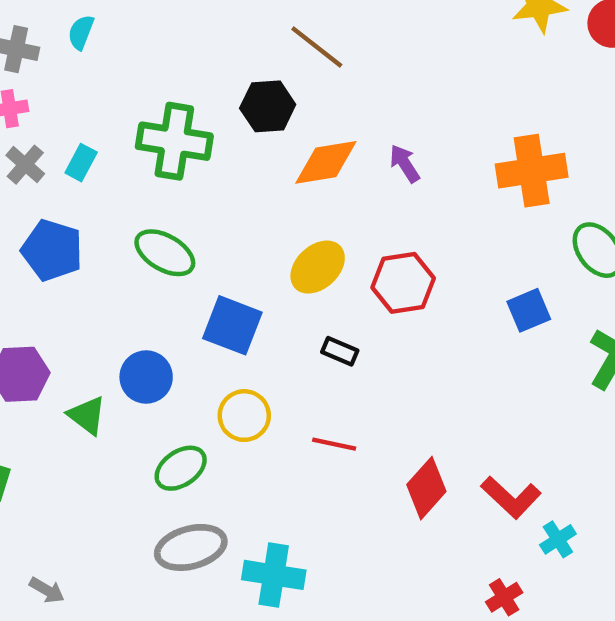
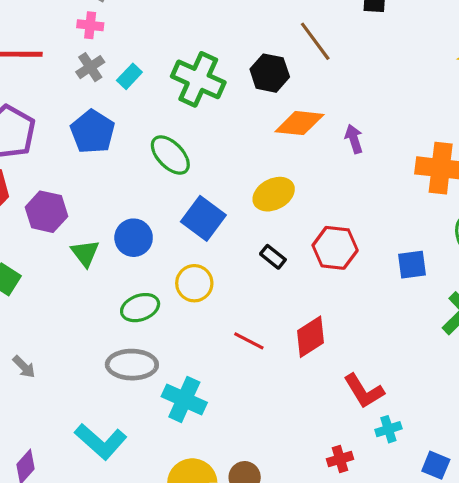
red hexagon: (403, 283) -> (335, 248), moved
red line: (334, 444) -> (249, 341), moved
red diamond: (426, 488) -> (310, 337), moved

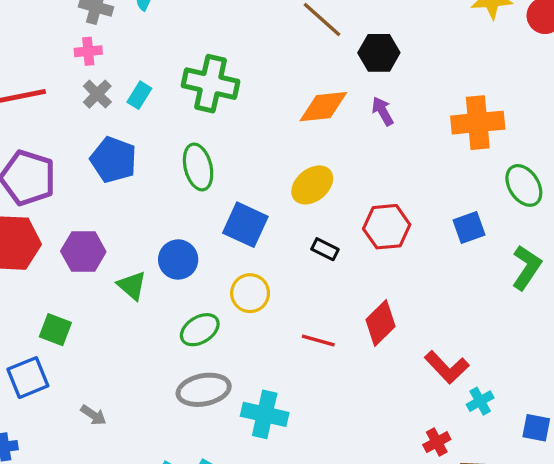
black hexagon: (270, 73) -> (379, 53), moved
green ellipse: (170, 155) -> (198, 167), turned 42

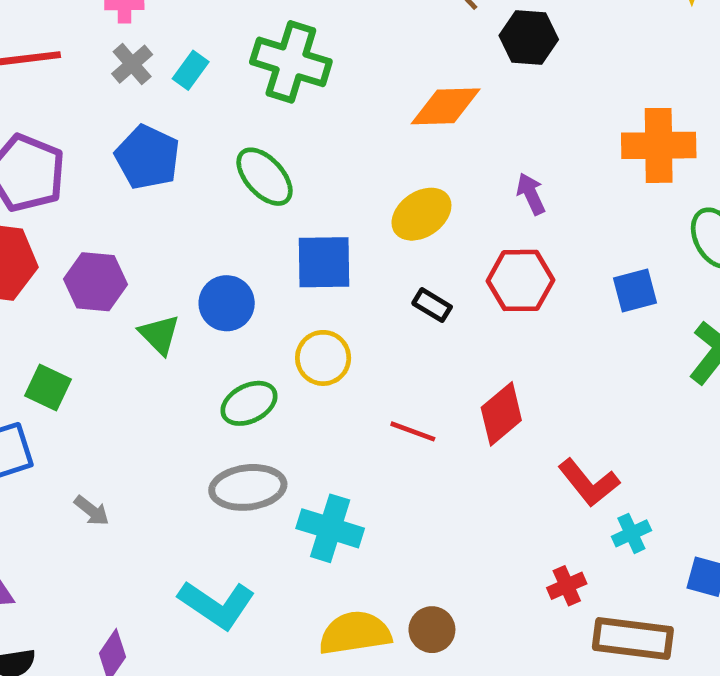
purple arrow: (383, 111) -> (531, 194), moved
green ellipse: (198, 167) -> (265, 177), turned -33
blue square: (245, 225) -> (324, 262), turned -30

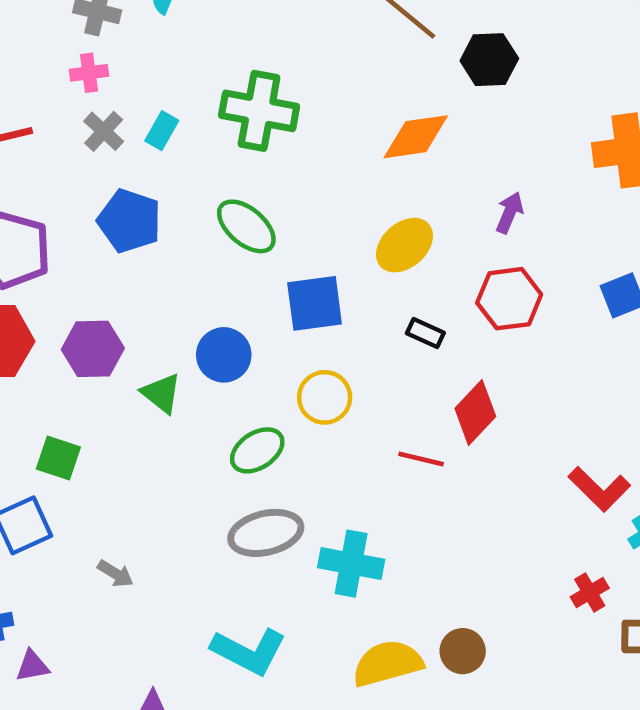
purple arrow: (531, 194) -> (509, 213), turned 54
red diamond: (501, 414) -> (475, 412), moved

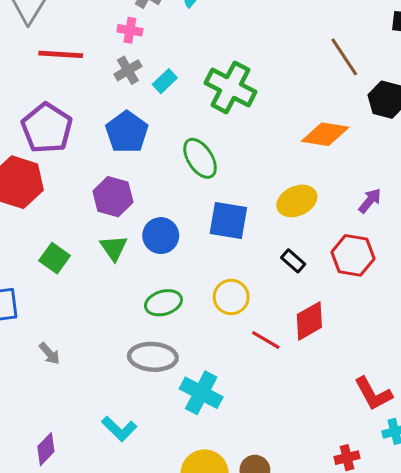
purple hexagon: (93, 349) -> (113, 197), moved
yellow circle: (325, 397) -> (231, 297), moved
green square: (58, 458) -> (55, 258), moved
cyan L-shape: (249, 651) -> (119, 429), size x0.7

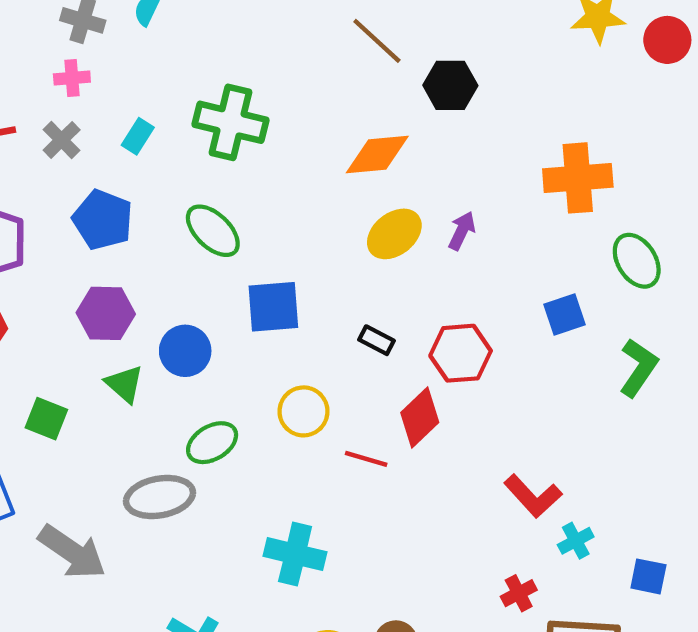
gray cross: (128, 70) -> (62, 140), moved
yellow ellipse: (297, 201) -> (394, 234), moved
red hexagon: (353, 255) -> (461, 353), moved
gray arrow: (49, 353) -> (72, 552), size x2.0
gray ellipse: (153, 357) -> (160, 497), moved

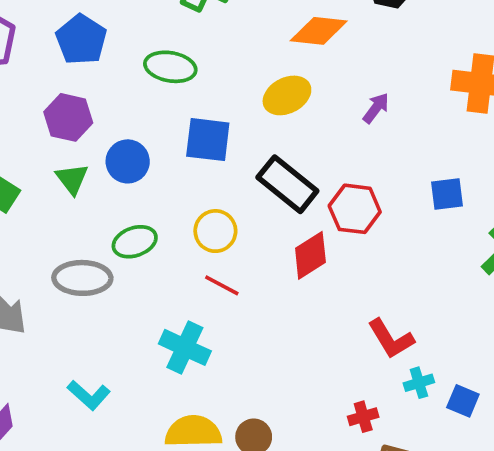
green ellipse: (213, 231) -> (170, 67), turned -45
yellow ellipse: (394, 234) -> (287, 95), moved
black rectangle: (376, 340) -> (287, 184), size x2.0
red line: (366, 459) -> (222, 285), moved
blue square: (648, 576) -> (463, 401), moved

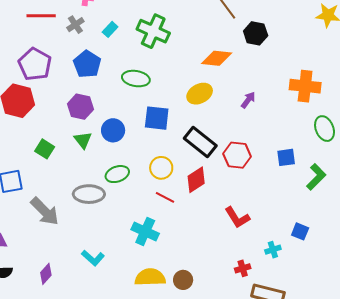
blue square: (447, 194) -> (286, 157), moved
red diamond: (310, 255) -> (196, 180), moved
red L-shape: (391, 339) -> (237, 217), moved
blue square: (463, 401) -> (300, 231), moved

